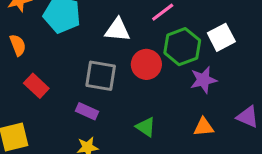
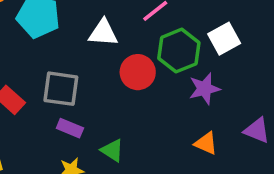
gray square: (101, 76) -> (61, 89), moved
green triangle: (146, 127) -> (112, 150), moved
orange triangle: (204, 127) -> (206, 143), turned 30

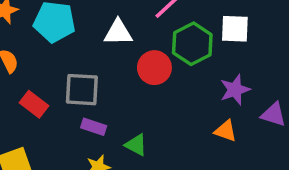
white square: (224, 39) -> (235, 29), turned 36
purple star: (204, 89) -> (235, 90), moved

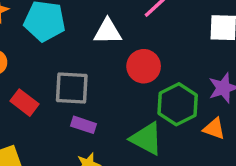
green hexagon: (192, 44) -> (178, 104), moved
green triangle: (136, 145) -> (146, 139), moved, size x1.5

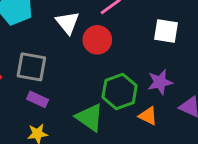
white triangle: (108, 31) -> (68, 23), turned 45
red circle: (144, 66) -> (97, 40), moved

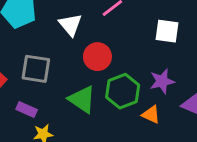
red circle: (97, 40) -> (97, 57), moved
purple rectangle: (38, 99) -> (27, 110), moved
green triangle: (90, 117) -> (82, 99), moved

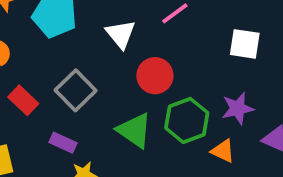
gray square: (36, 69) -> (76, 90), turned 36

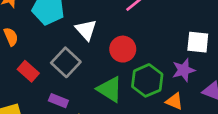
white triangle: (121, 34) -> (86, 30), moved
white square: (245, 44) -> (198, 42), moved

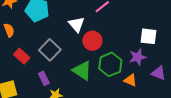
white triangle: (86, 30) -> (77, 24), moved
purple rectangle: (58, 101) -> (44, 78), turned 40

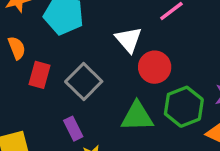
red rectangle: (22, 56) -> (39, 75), moved, turned 63
green triangle: (82, 71) -> (137, 116), turned -35

